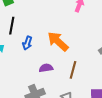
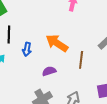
brown line: (73, 70) -> (81, 60), moved

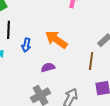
brown line: (81, 60) -> (91, 61), moved

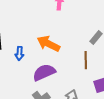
purple semicircle: (48, 67) -> (44, 72), size x1.6

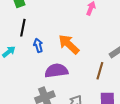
blue arrow: (19, 53) -> (38, 45), turned 144

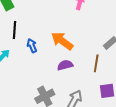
purple semicircle: (56, 71) -> (65, 65), moved, size x0.7

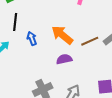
brown line: (96, 63) -> (90, 41), moved, turned 54

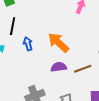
brown line: (90, 41) -> (83, 69), moved

